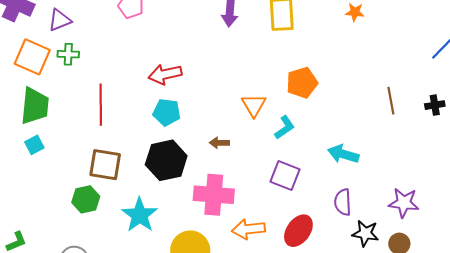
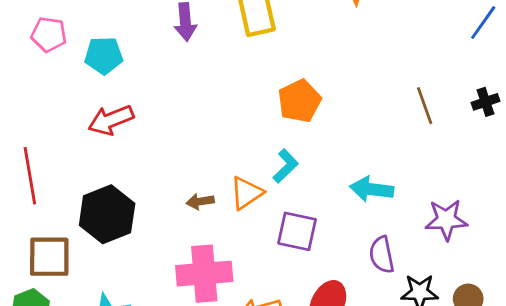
orange triangle: (254, 105) -> (246, 193), moved, turned 36
cyan pentagon: (167, 112) -> (104, 55), moved
black hexagon: (166, 160) -> (107, 214), moved
purple star: (404, 203) -> (446, 220), moved

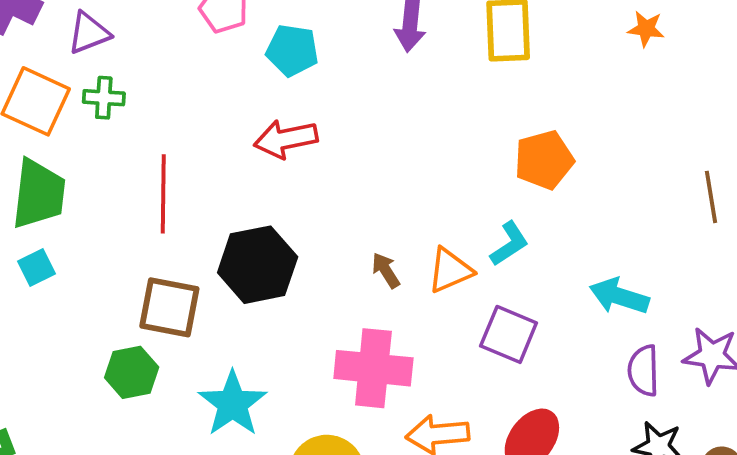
brown arrow: (200, 201) -> (386, 270), turned 56
purple semicircle: (382, 255) -> (643, 371), moved

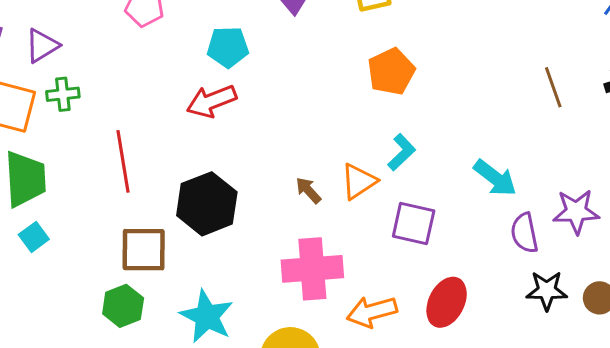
cyan pentagon: (292, 50) -> (228, 47), moved
orange pentagon: (544, 160) -> (391, 72), moved
cyan arrow: (619, 296) -> (495, 178), turned -150

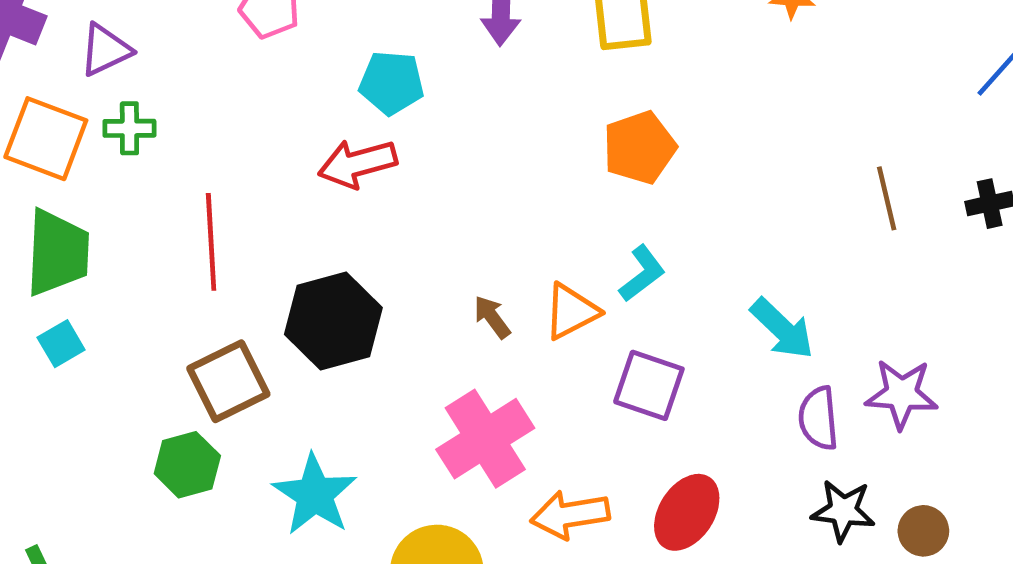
brown square: (144, 250) -> (228, 381), turned -33
pink cross: (312, 269) -> (485, 439), turned -34

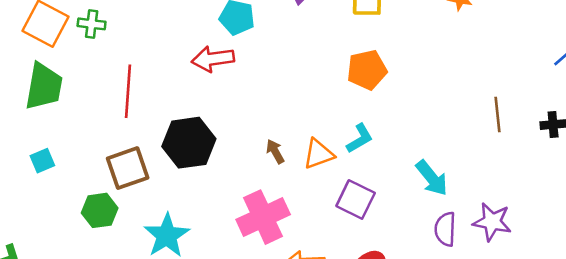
cyan square: (61, 344) -> (42, 161), moved

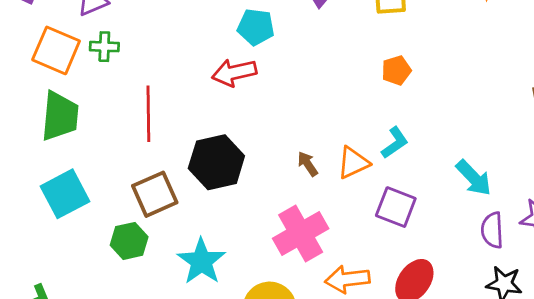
orange pentagon: (367, 70) -> (396, 70), size x0.7
cyan square: (42, 161) -> (65, 194), size x1.8

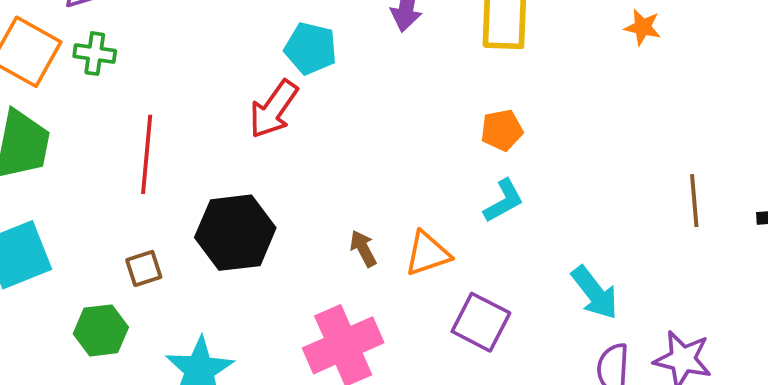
red arrow: (234, 73) -> (274, 109), turned -48
cyan L-shape: (395, 143) -> (504, 201), moved
brown square: (155, 194) -> (144, 268), size x0.6

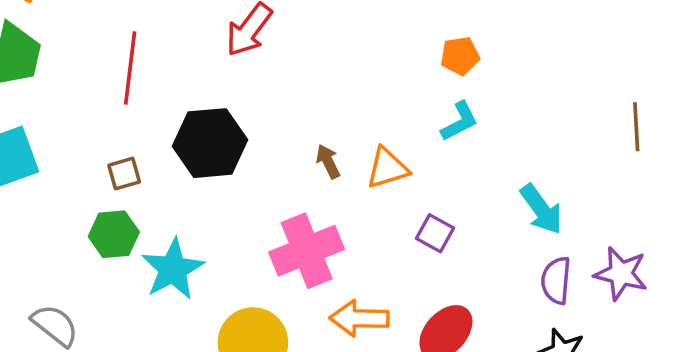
purple square: (481, 322) -> (435, 233), size x0.7
green hexagon: (101, 330) -> (114, 234), moved

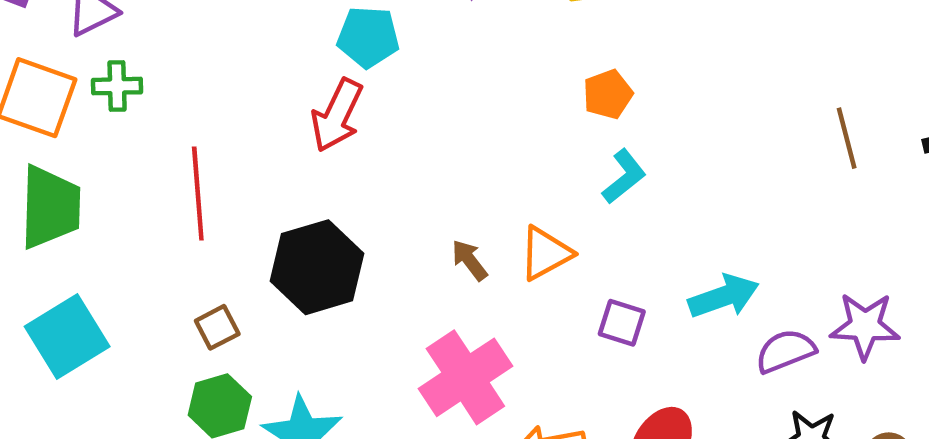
cyan arrow: (541, 209) -> (724, 296), moved, turned -62
purple semicircle: (556, 280) -> (785, 351), turned 75

